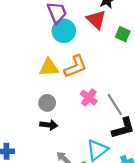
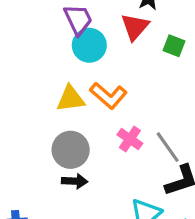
red triangle: (96, 20) -> (135, 27), turned 30
orange L-shape: (75, 66) -> (108, 96), turned 65
gray circle: (47, 103) -> (71, 150), size x1.5

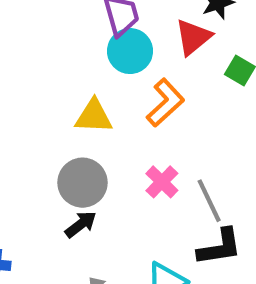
orange L-shape: (108, 96) -> (165, 103), moved, turned -93
black arrow: (75, 181) -> (81, 224), turned -50

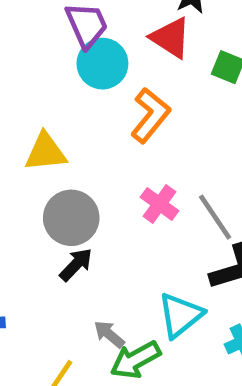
red triangle: (193, 37) -> (171, 38), turned -39
yellow triangle: (94, 116) -> (46, 152), moved

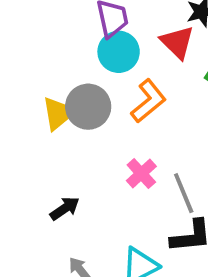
yellow triangle: (46, 152) -> (59, 113), turned -45
gray circle: (71, 218) -> (88, 107), moved

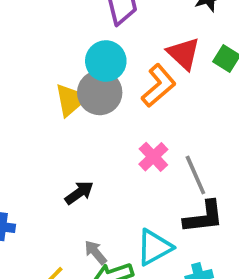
red triangle: (177, 42) -> (184, 54), moved
cyan circle: (119, 52) -> (106, 61), moved

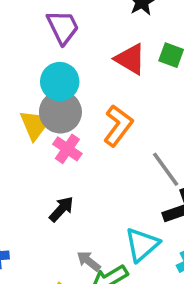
orange L-shape: (159, 86) -> (118, 126), moved
pink cross: (153, 157) -> (67, 149), moved

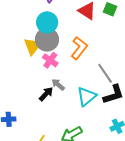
cyan triangle: (142, 245) -> (87, 96), moved
gray arrow: (89, 261) -> (58, 85), moved

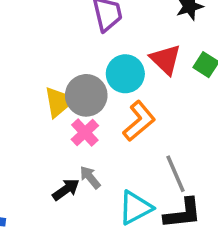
cyan circle: (47, 22) -> (125, 74), moved

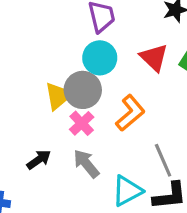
cyan circle: (125, 74) -> (100, 58), moved
gray arrow: (90, 177) -> (86, 164), size x1.4
black arrow: (66, 189) -> (39, 160), moved

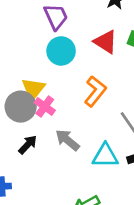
gray circle: (83, 90) -> (21, 107), moved
pink cross: (82, 123) -> (45, 106), moved
cyan triangle: (127, 191) -> (105, 156), turned 40

